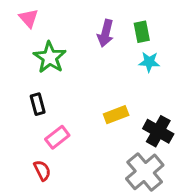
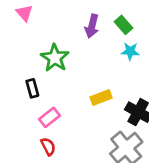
green rectangle: (142, 32) -> (124, 25), turned -30
green star: (50, 57) -> (55, 58), moved
red semicircle: (42, 170) -> (48, 146), moved

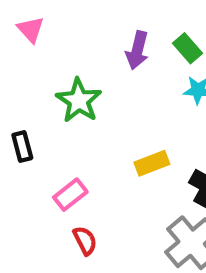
black rectangle: (32, 88) -> (22, 146), moved
red semicircle: (48, 146) -> (85, 241), moved

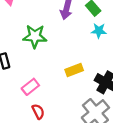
green star: (79, 100) -> (35, 36), turned -30

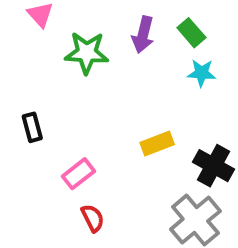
green star: (35, 36) -> (87, 53), moved

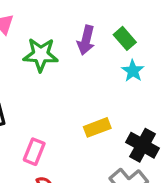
cyan star: (201, 73) -> (133, 71), turned 30
pink rectangle: (79, 174) -> (34, 152), turned -30

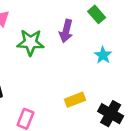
green rectangle: (125, 38) -> (97, 14), moved

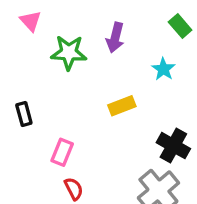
green rectangle: (97, 14) -> (180, 26), moved
yellow rectangle: (75, 100) -> (122, 106), moved

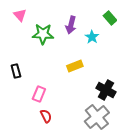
cyan star: (163, 69) -> (92, 37), moved

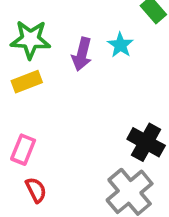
purple arrow: (71, 25) -> (82, 54), moved
yellow rectangle: (75, 66) -> (27, 82), moved

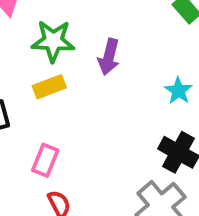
cyan star: (120, 45) -> (178, 91), moved

